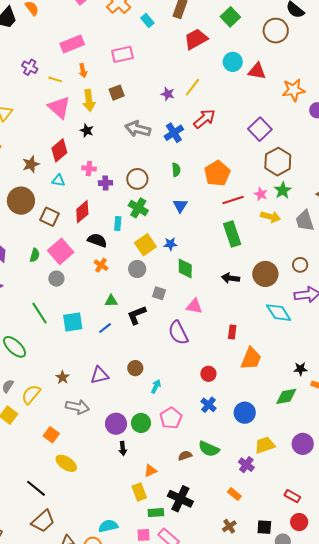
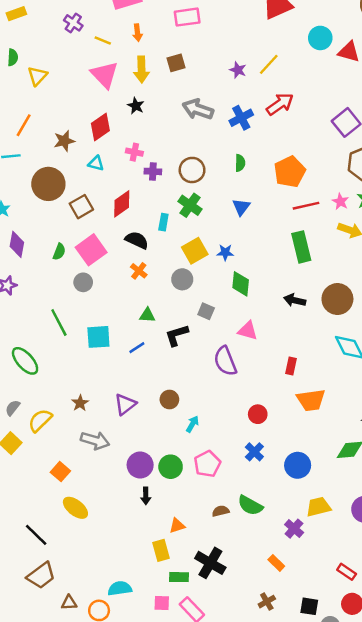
brown square: (49, 217) -> (81, 207), turned 30
orange trapezoid: (251, 358) -> (311, 400), turned 55
purple triangle: (99, 375) -> (125, 404), turned -30

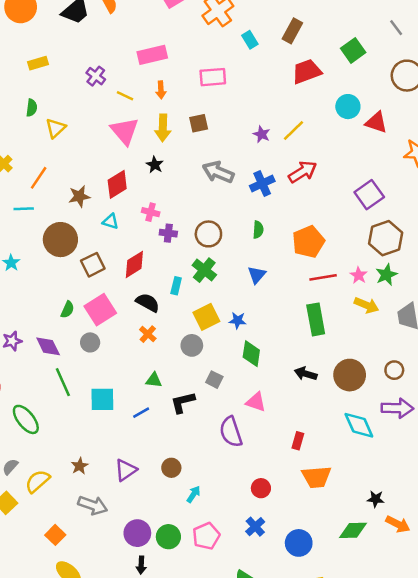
purple diamond: (17, 244) -> (48, 346), moved, turned -40

